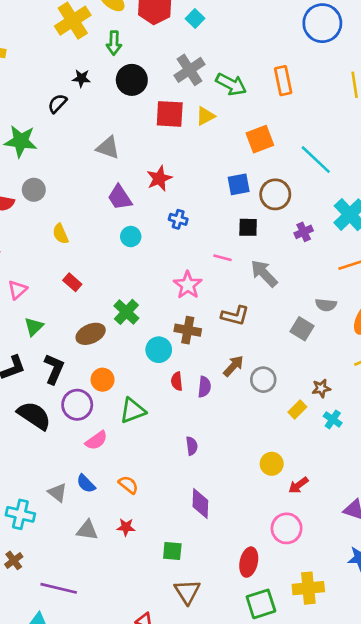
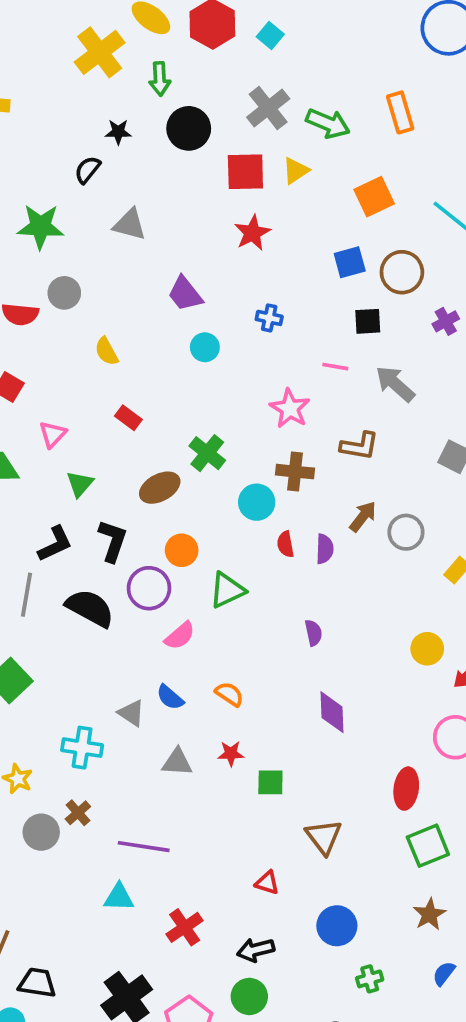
gray triangle: (108, 148) -> (130, 224), moved
red star: (159, 178) -> (252, 233), moved
green square: (172, 551) -> (270, 782), moved

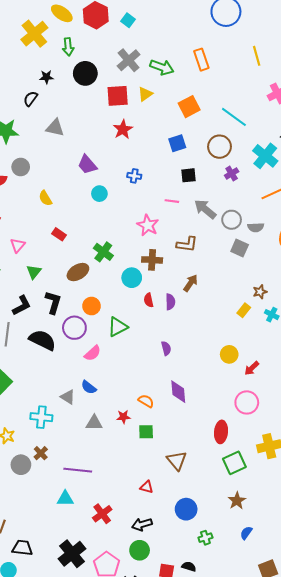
brown circle: (402, 272) -> (220, 147), moved
gray circle: (406, 532) -> (232, 220), moved
orange semicircle: (229, 694) -> (146, 401), moved

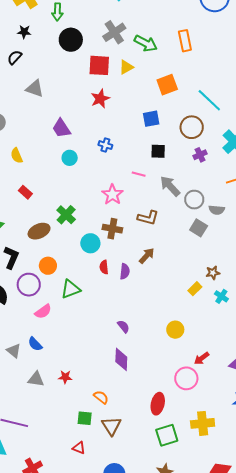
black star: (47, 77) -> (24, 32), moved
purple semicircle: (166, 348) -> (123, 326), moved, turned -32
red arrow: (252, 368) -> (202, 358), moved
orange semicircle: (146, 401) -> (101, 397), moved
green square: (146, 432) -> (85, 418), moved

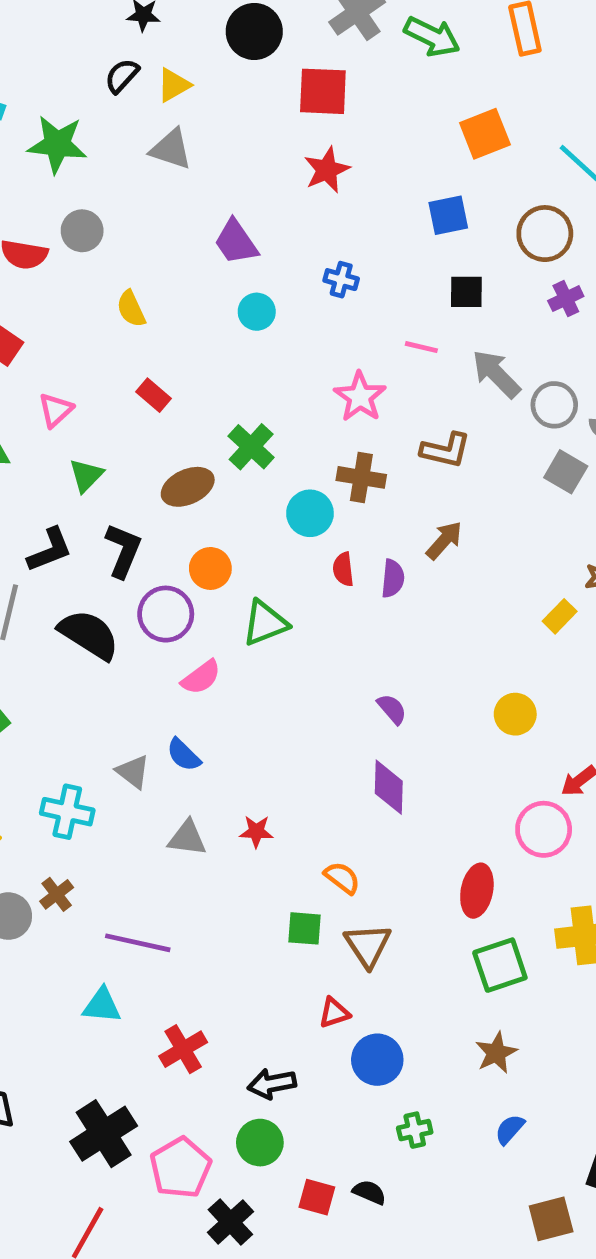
yellow triangle: (126, 67) -> (174, 85), moved
red triangle: (79, 448) -> (334, 1013), moved, turned -40

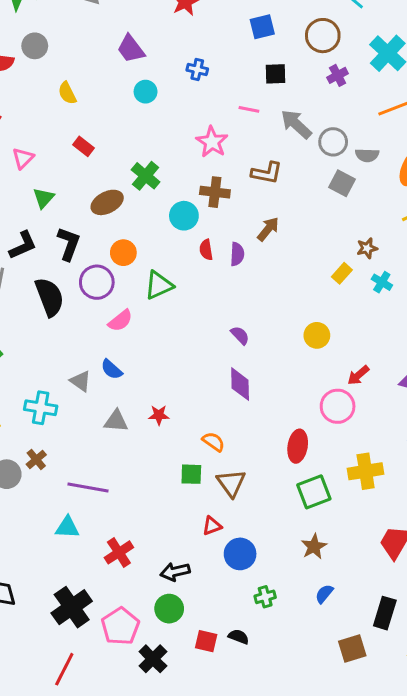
black semicircle: (89, 635) -> (50, 297), turned 39

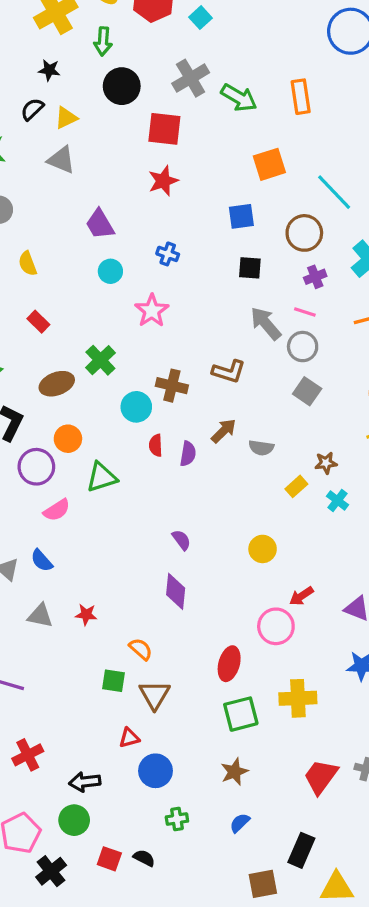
pink line: (249, 109) -> (305, 312), moved
pink star: (212, 142) -> (152, 311), moved
gray semicircle: (367, 155) -> (261, 448), moved

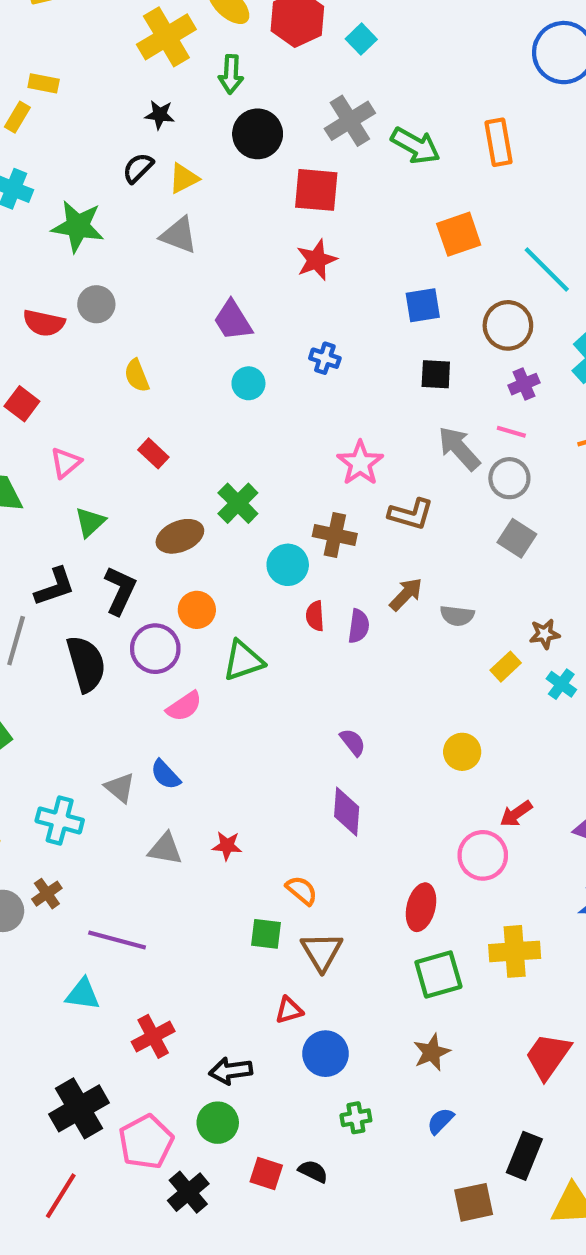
pink star: (152, 311) -> (360, 463), moved

